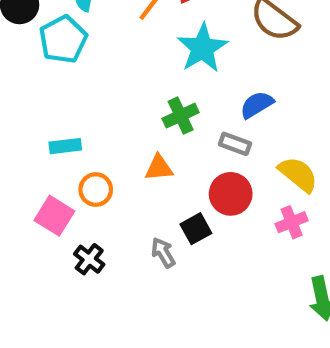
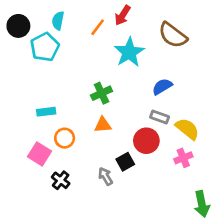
green cross: (181, 116) -> (102, 93), moved
gray rectangle: (235, 144) -> (160, 117), moved

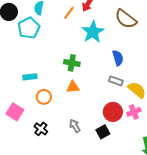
blue semicircle: (162, 87) -> (118, 58), turned 105
green cross: (102, 93) -> (72, 63), turned 35
red circle: (146, 141) -> (113, 112), moved
pink square: (39, 154) -> (15, 112), moved
black square: (125, 162) -> (103, 132), moved

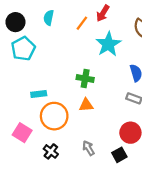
cyan pentagon: (29, 28) -> (23, 49), moved
orange circle: (44, 97) -> (54, 116), size x1.6

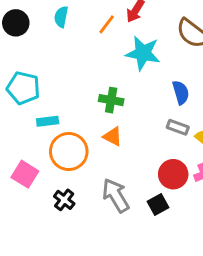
cyan star: (108, 44) -> (143, 53), turned -30
cyan pentagon: (23, 49) -> (23, 88), moved, turned -30
orange triangle: (86, 105) -> (113, 136), turned 32
gray arrow: (88, 148) -> (116, 195), size x1.6

